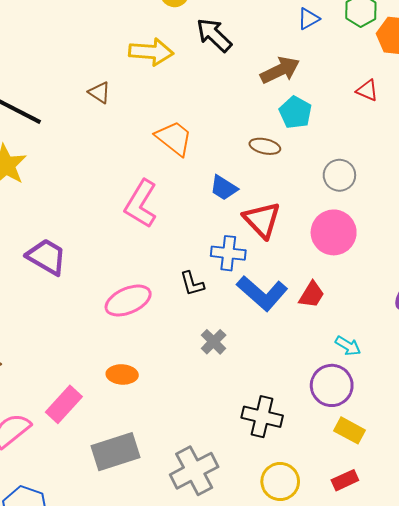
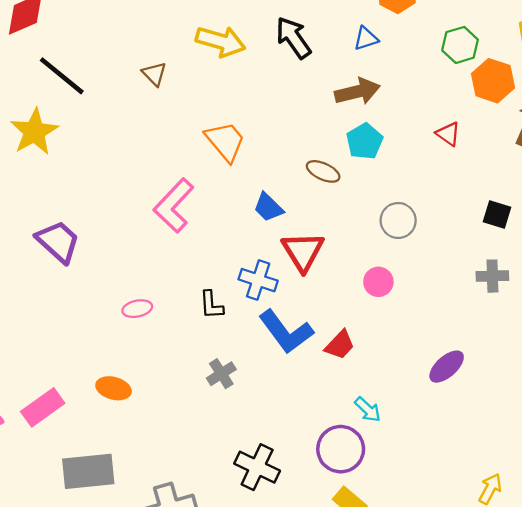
blue triangle: (308, 19) -> (366, 39), moved
pink circle: (334, 232) -> (378, 282), size x0.6
pink ellipse: (128, 301) -> (137, 309), size x0.6

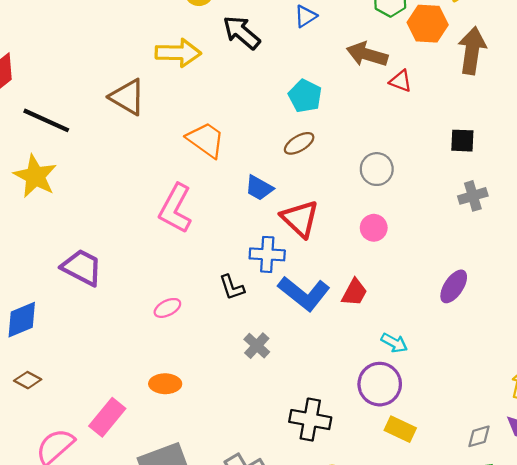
brown triangle: (154, 74) -> (127, 97), size x1.6
brown arrow: (357, 92) -> (367, 54), moved, turned -135
cyan pentagon: (365, 141) -> (305, 96), moved
brown ellipse: (323, 171) -> (299, 143), turned -40

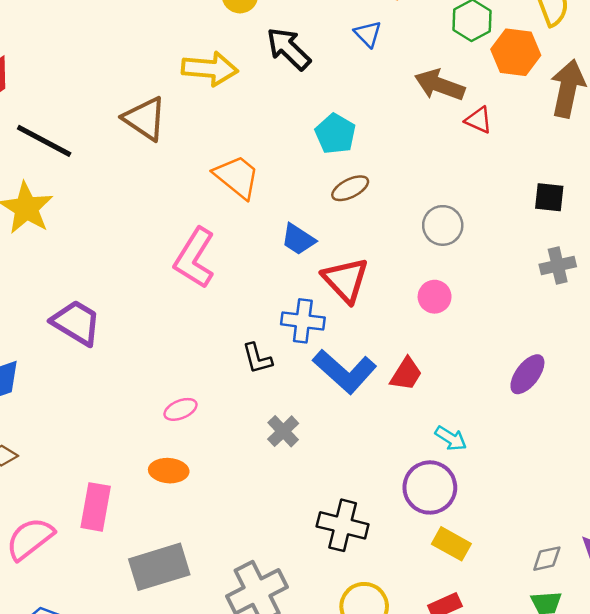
blue triangle: (306, 16) -> (368, 34), turned -45
cyan pentagon: (305, 96) -> (335, 134), moved
pink ellipse: (167, 308) -> (181, 409), moved
pink rectangle: (107, 417) -> (96, 507), turned -33

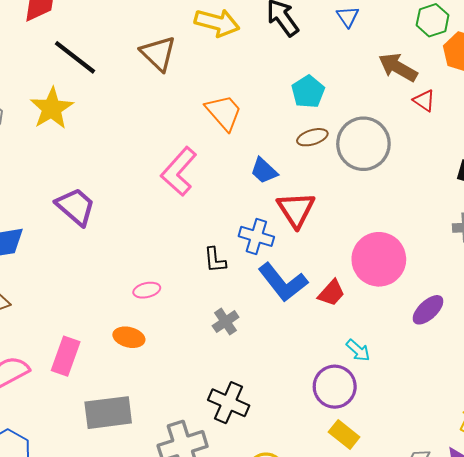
gray circle: (443, 225) -> (363, 144), moved, size x1.6
pink circle: (435, 297) -> (379, 259), moved, size x2.0
black cross: (343, 525) -> (229, 403), moved

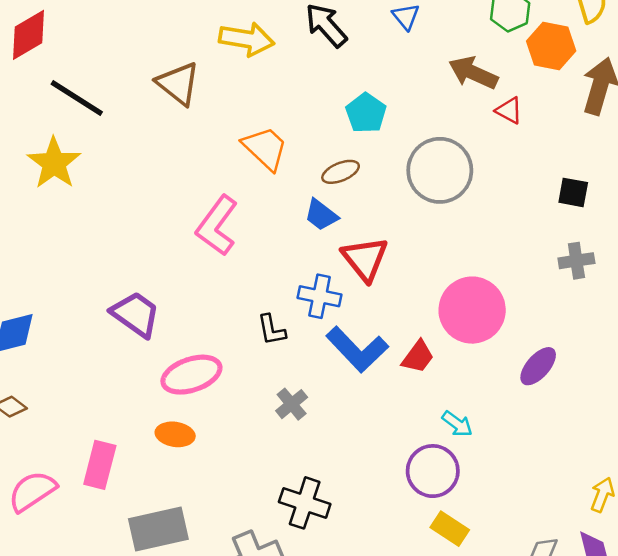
brown ellipse: (312, 137) -> (341, 172), moved
purple trapezoid: (76, 207) -> (136, 314), moved
pink ellipse: (147, 290) -> (191, 375), size x1.8

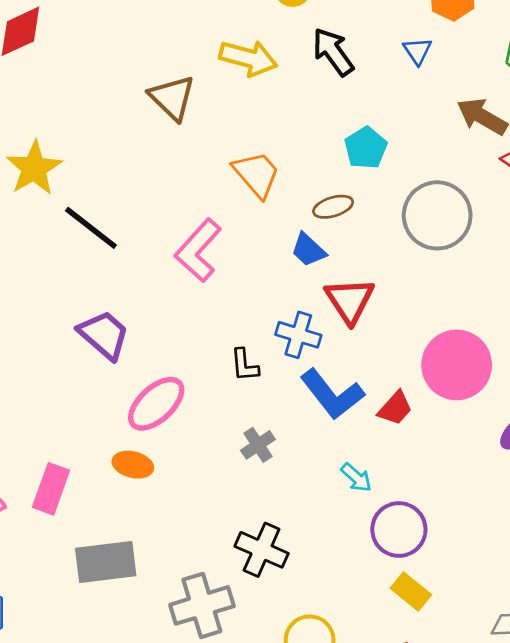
black line: (77, 98) -> (91, 228), moved
pink ellipse: (191, 375) -> (156, 404), turned -30
cyan arrow: (457, 424) -> (356, 478), moved

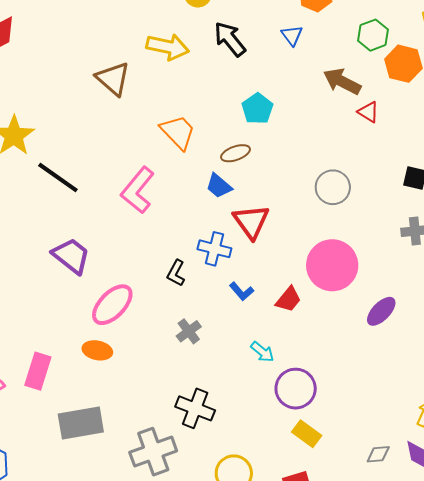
gray circle: (437, 215) -> (333, 187), moved, size x0.7
black L-shape: (245, 365) -> (176, 273), turned 36
blue L-shape: (332, 394) -> (242, 291), size x0.5

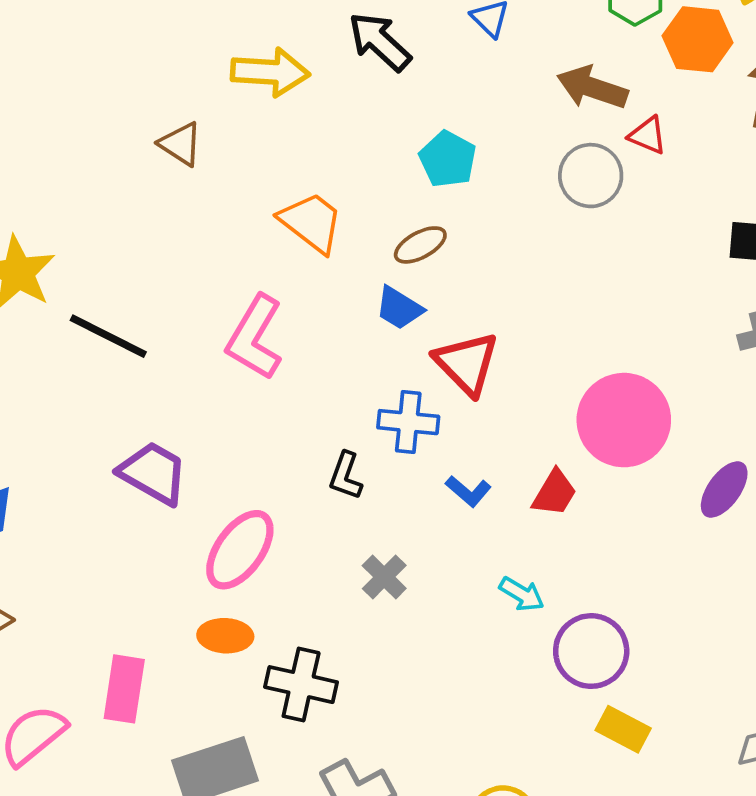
brown triangle: (113, 79) -> (181, 144), size x0.7
gray circle: (333, 187) -> (591, 176), moved
black cross: (195, 408) -> (301, 685), moved

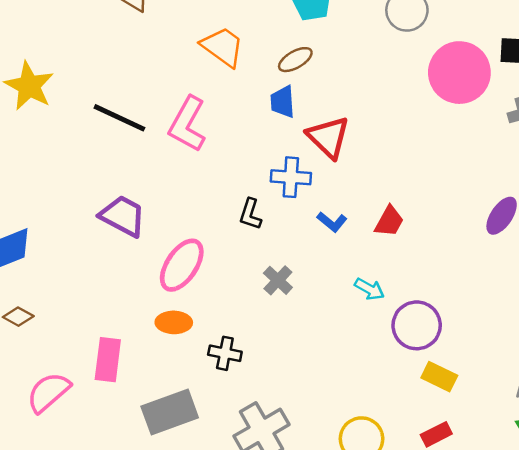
blue trapezoid: (399, 308) -> (283, 102), turned 56
black line: (108, 336) -> (119, 118), moved
pink circle: (624, 420) -> (459, 73), moved
black cross: (301, 685) -> (225, 353), size x0.7

